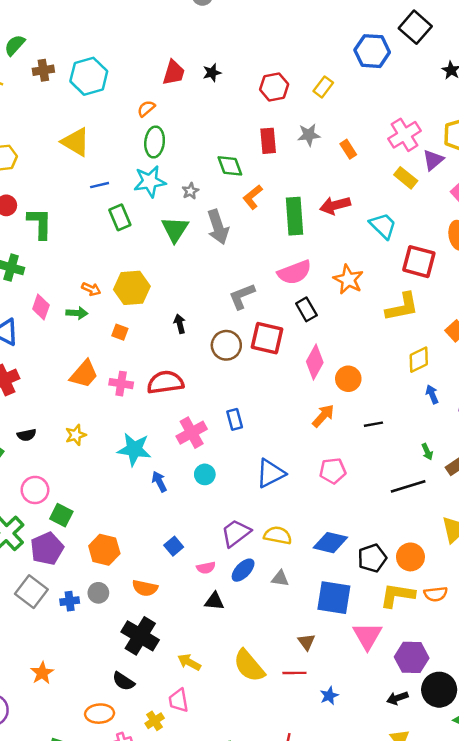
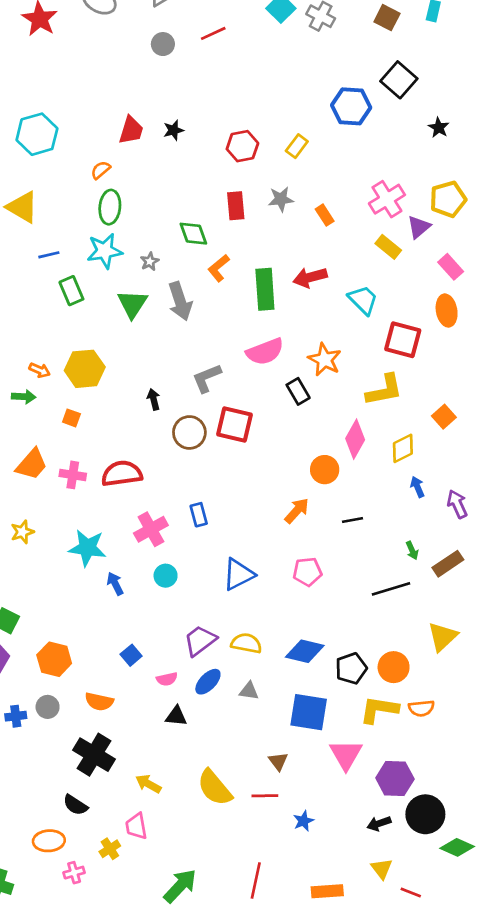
black rectangle: (306, 309) -> (298, 391), moved
black arrow: (180, 324) -> (154, 399), moved
pink diamond: (315, 362) -> (355, 439), moved

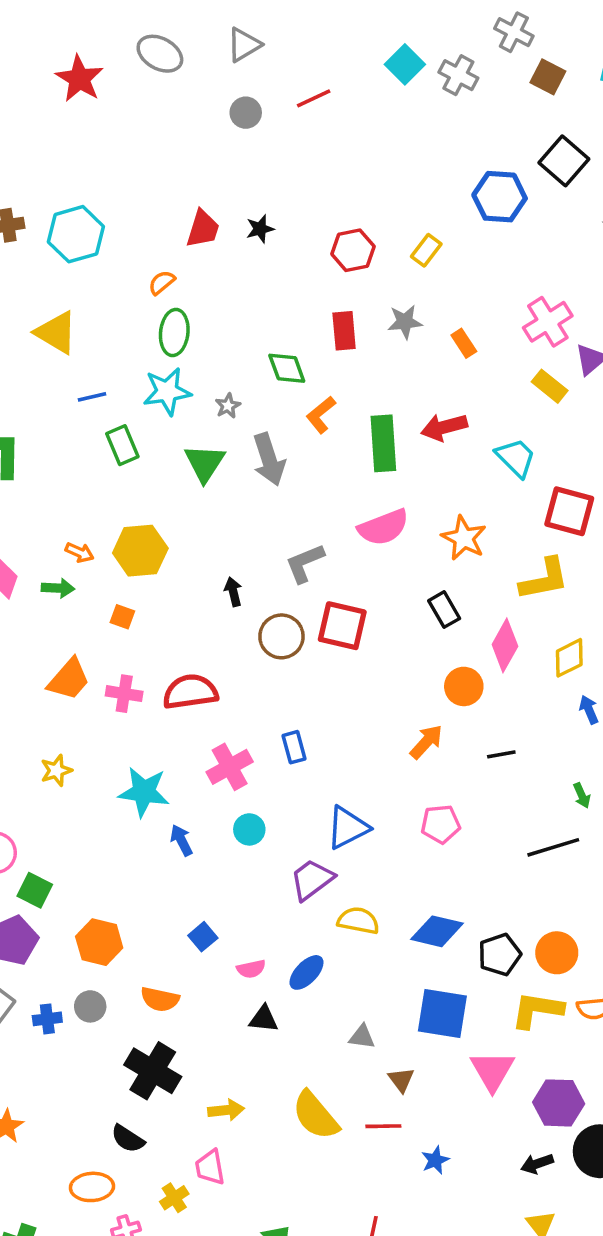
black rectangle: (298, 391) -> (444, 610), moved
purple trapezoid: (200, 641) -> (312, 880), moved
gray triangle: (249, 691) -> (362, 1037), moved
yellow arrow: (148, 784) -> (226, 1110), turned 145

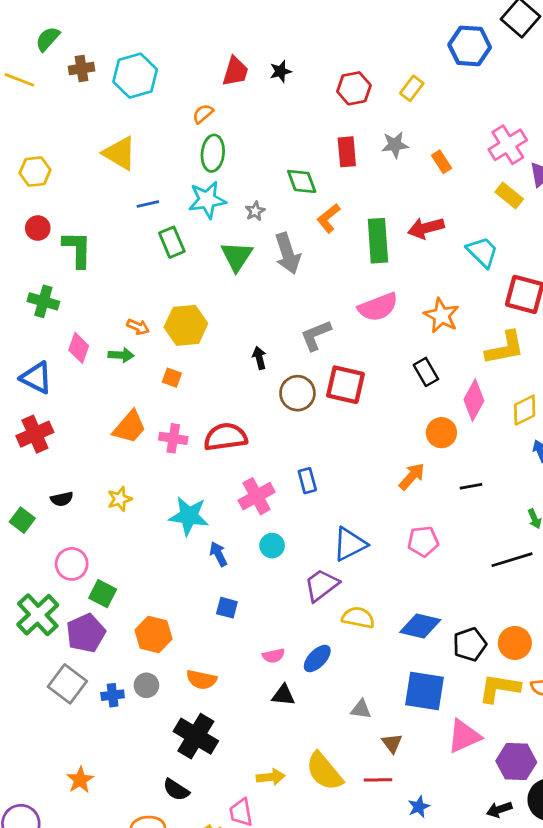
blue square: (203, 937) -> (227, 608), moved, turned -35
pink triangle: (492, 1071) -> (464, 736), turned 36
yellow arrow: (226, 1110) -> (271, 777), moved

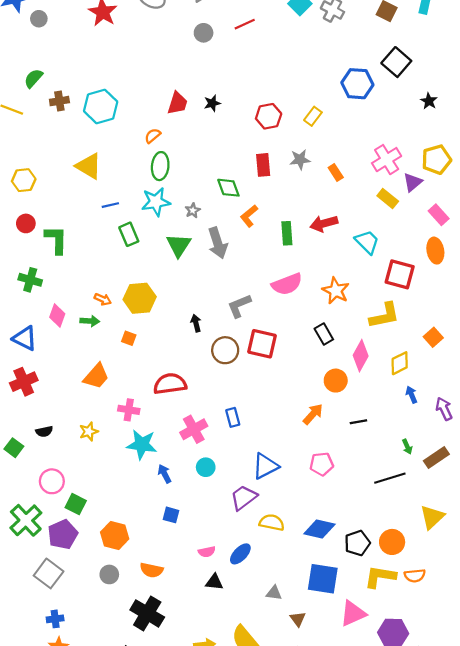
green rectangle: (378, 241) -> (287, 233), size x0.7
pink cross: (173, 438) -> (129, 410), moved
blue cross: (113, 695) -> (55, 619), moved

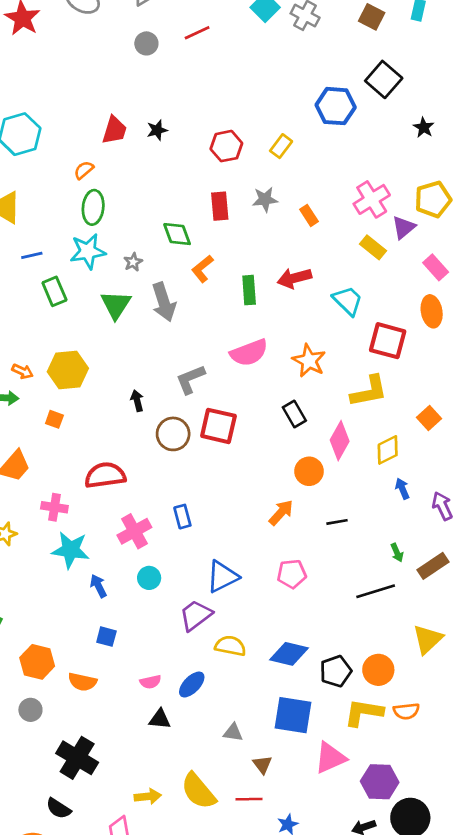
orange semicircle: (152, 570) -> (82, 682), moved

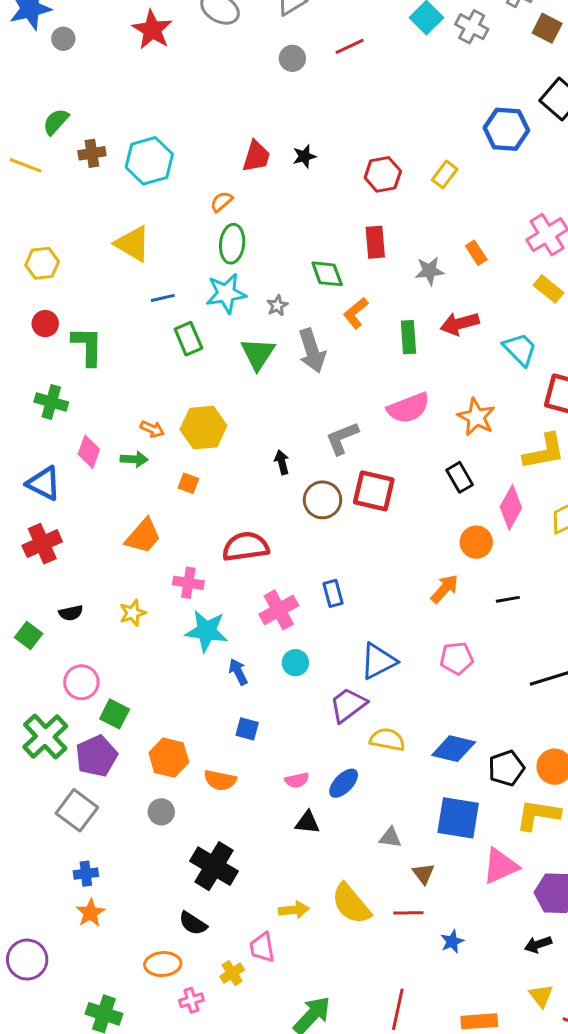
gray star: (265, 199) -> (430, 271), moved

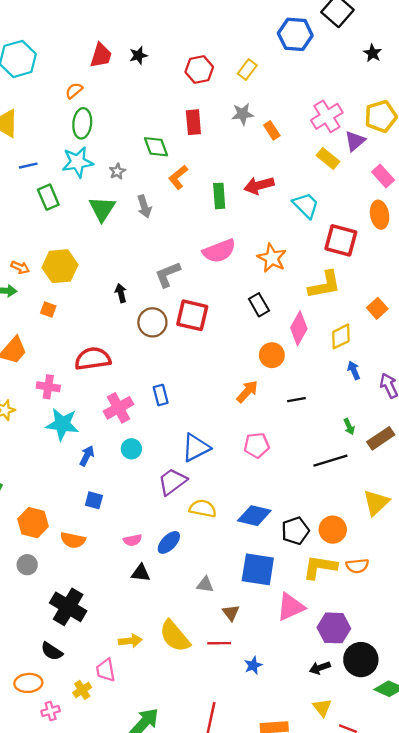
gray star: (430, 271) -> (243, 114), moved
gray arrow: (312, 351) -> (144, 206), size x0.7
blue arrow: (238, 672) -> (87, 456), turned 54

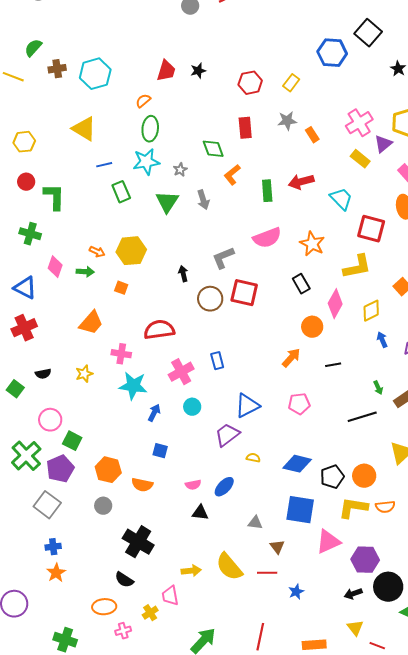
yellow semicircle: (203, 509) -> (253, 458), size x0.6

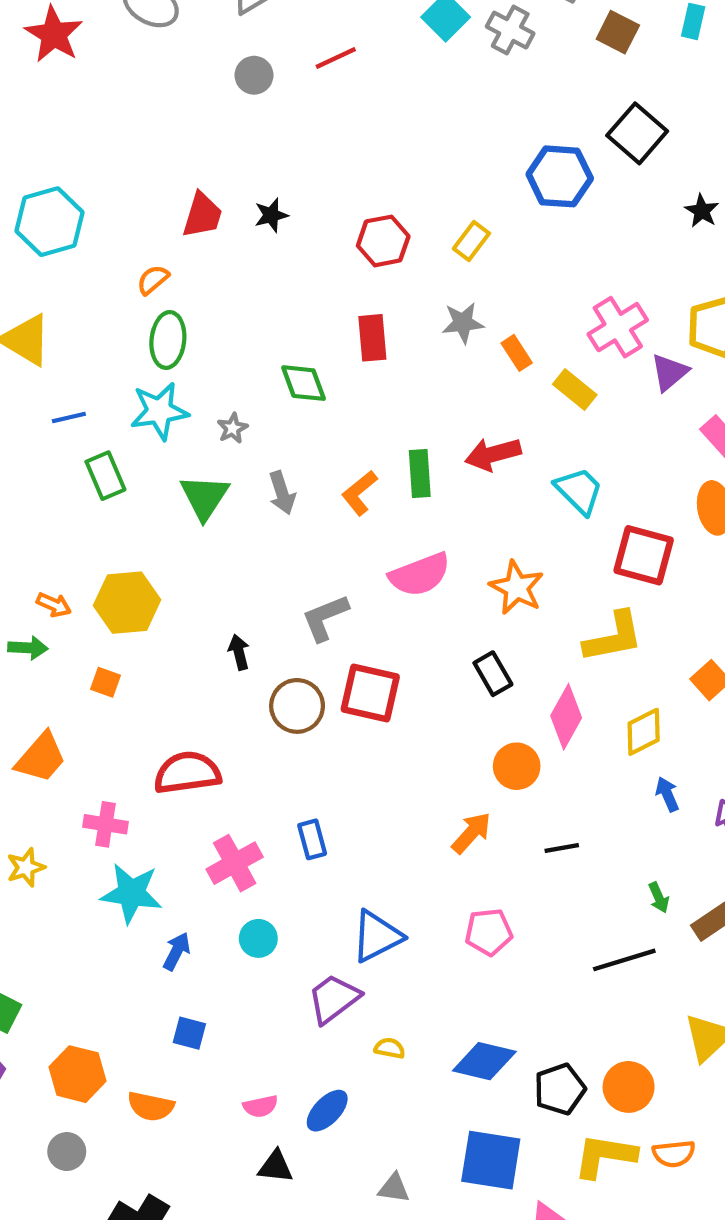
yellow rectangle: (360, 159) -> (575, 390), moved
orange L-shape: (232, 175) -> (359, 493), moved

